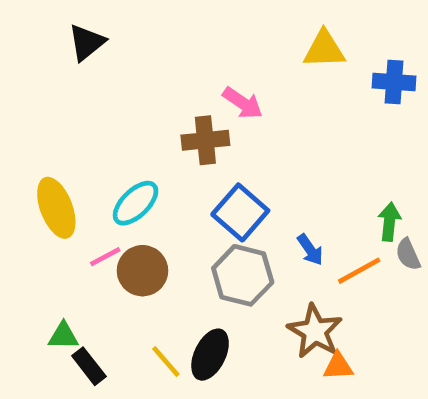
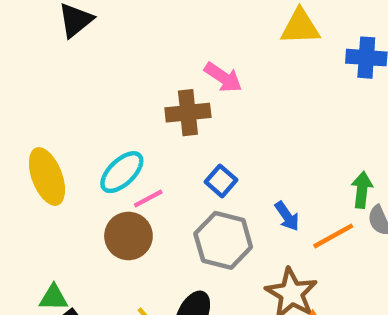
blue square: (240, 212) -> (221, 181), size x0.6
pink line: (105, 257) -> (148, 199), moved

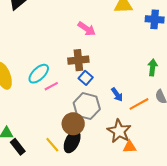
brown cross: (188, 113) -> (78, 60), moved
green arrow: (362, 190) -> (153, 67), moved
brown circle: (128, 236) -> (73, 124), moved

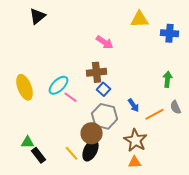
pink line: (51, 86) -> (70, 97), turned 64
orange triangle: (130, 147) -> (134, 162), moved

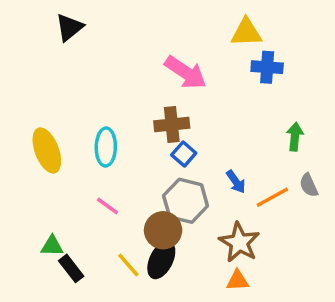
blue cross: (170, 33) -> (267, 67), moved
pink arrow: (104, 42) -> (186, 72), size x1.4
cyan ellipse: (58, 85) -> (106, 147), turned -45
pink line: (70, 97) -> (108, 206), moved

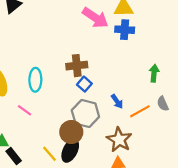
blue cross: (267, 67) -> (125, 30), moved
pink arrow: (186, 72) -> (95, 18), moved
pink line: (108, 206) -> (24, 110), moved

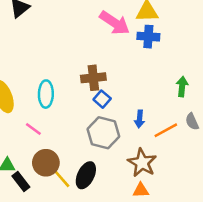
blue arrow: (117, 102) -> (140, 119), turned 40
brown circle: (71, 132) -> (46, 163), moved

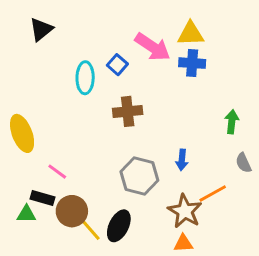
cyan ellipse: (46, 94) -> (85, 78), moved
blue square: (102, 99) -> (117, 65), moved
orange line: (166, 130) -> (213, 194), moved
black rectangle: (21, 181) -> (43, 198), moved, turned -36

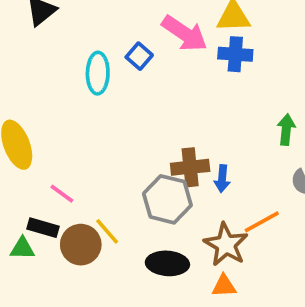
brown cross: (128, 111) -> (190, 167), moved
black ellipse: (119, 226) -> (167, 263), moved, turned 68
yellow line: (91, 230) -> (107, 231), moved

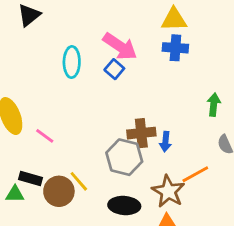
pink arrow: (184, 33) -> (120, 46), moved
blue square: (139, 56) -> (114, 69), moved
pink line: (62, 194) -> (45, 136), moved

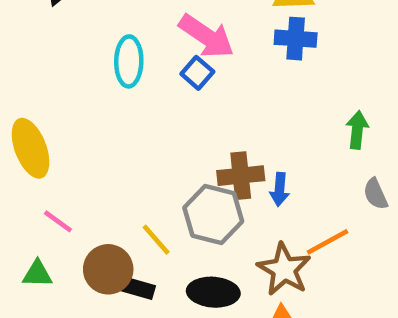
pink line: (45, 136) -> (58, 221), moved
black rectangle: (31, 179) -> (136, 288), moved
yellow line: (79, 181) -> (156, 240), moved

